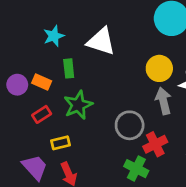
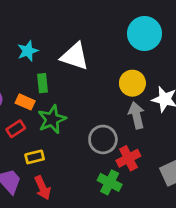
orange rectangle: (42, 82) -> (25, 102), moved

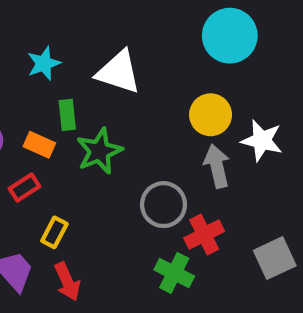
green star: (52, 119) -> (99, 151), moved
yellow rectangle: (35, 157) -> (54, 232), turned -48

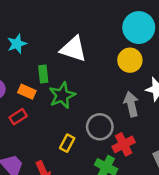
cyan star: (44, 63) -> (17, 44), moved
yellow circle: (211, 115) -> (130, 60), moved
yellow rectangle: (54, 232) -> (67, 143), moved

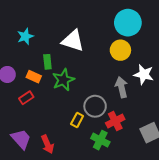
yellow rectangle: (67, 143) -> (77, 120), moved

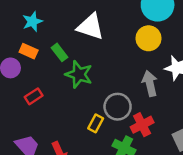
green rectangle: (47, 62) -> (60, 52), turned -32
orange rectangle: (34, 77) -> (29, 51), moved
green star: (63, 80) -> (79, 74), turned -30

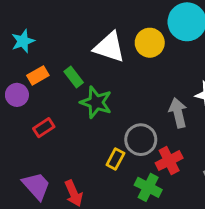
cyan star: (32, 22) -> (23, 41), moved
yellow circle: (148, 38) -> (150, 43), moved
orange rectangle: (29, 51) -> (38, 75), turned -54

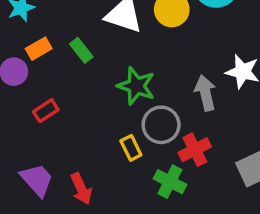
green star: (96, 102) -> (136, 86), moved
yellow rectangle: (115, 159) -> (131, 148), turned -54

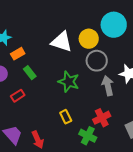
orange rectangle: (39, 49) -> (18, 54), moved
green rectangle: (81, 50) -> (30, 73), moved
gray circle: (161, 125) -> (97, 61), moved

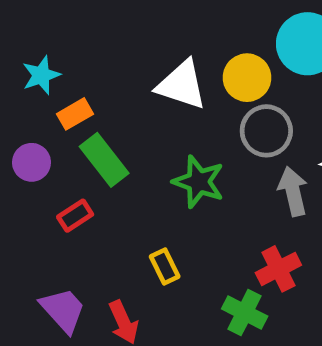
green rectangle: (30, 73) -> (104, 160), size x1.5
yellow rectangle: (66, 117) -> (165, 266), moved

